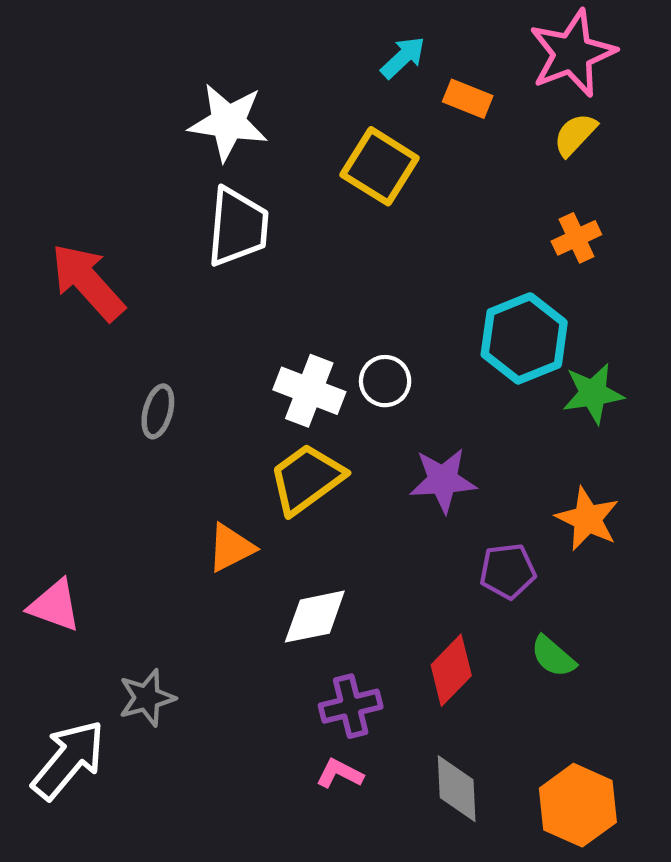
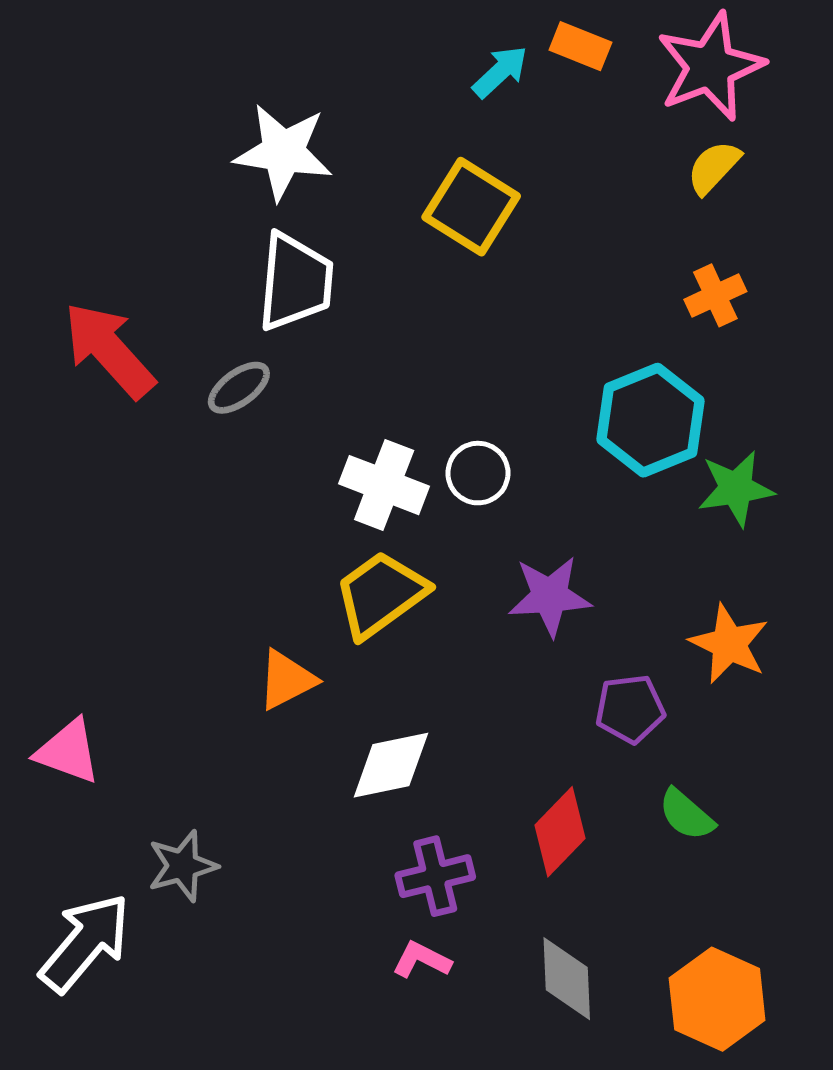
orange rectangle: (468, 99) -> (580, 46), moved
gray ellipse: (158, 411) -> (239, 388), moved, turned 39

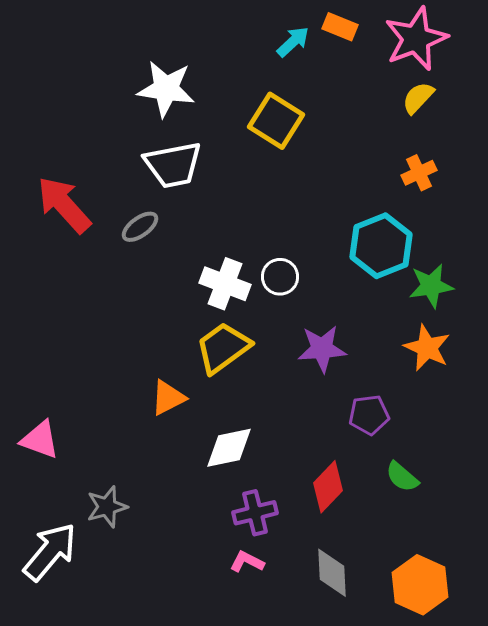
white trapezoid: (295, 282) -> (173, 165), turned 74
orange star: (729, 644) -> (427, 348), moved

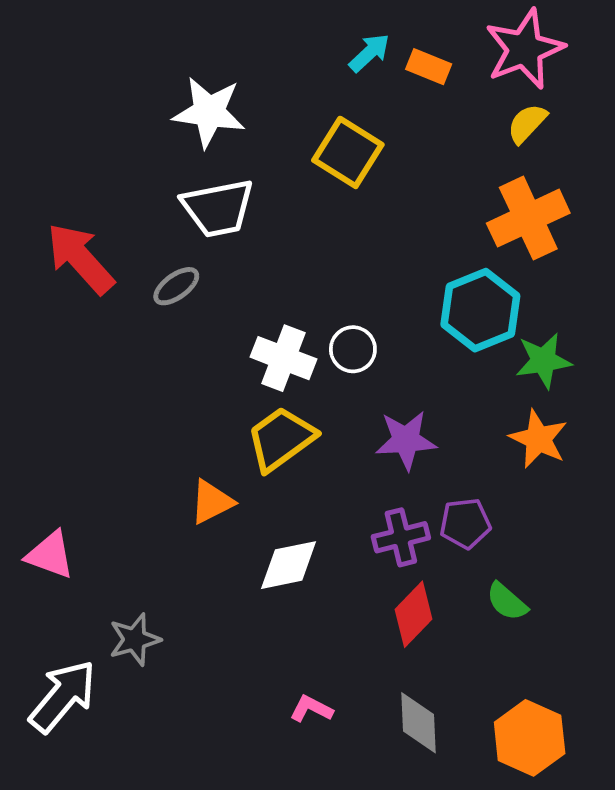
orange rectangle: (340, 27) -> (429, 67), moved
orange cross: (419, 173) -> (528, 218), size x1.8
purple cross: (255, 513) -> (401, 537), moved

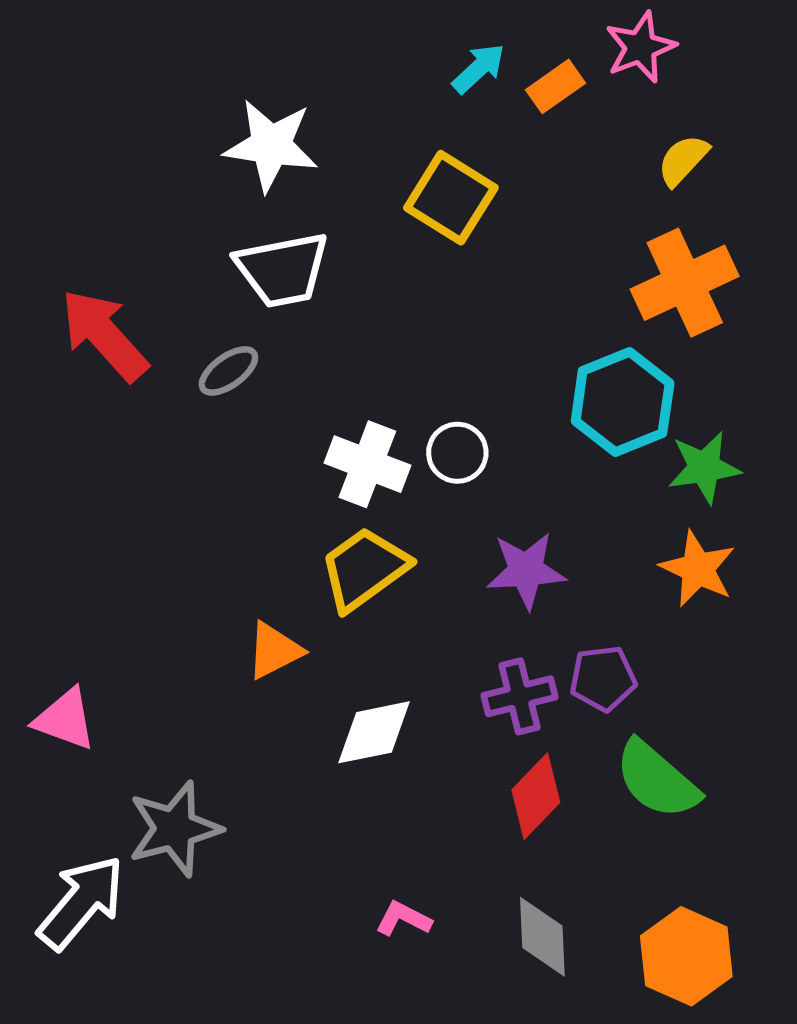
pink star: (525, 49) -> (640, 47), moved, size x0.7
orange rectangle: (429, 67) -> (555, 86), turned -57
green semicircle: (507, 602) -> (657, 780), size x1.6
gray star: (135, 639) -> (174, 829), size x1.4

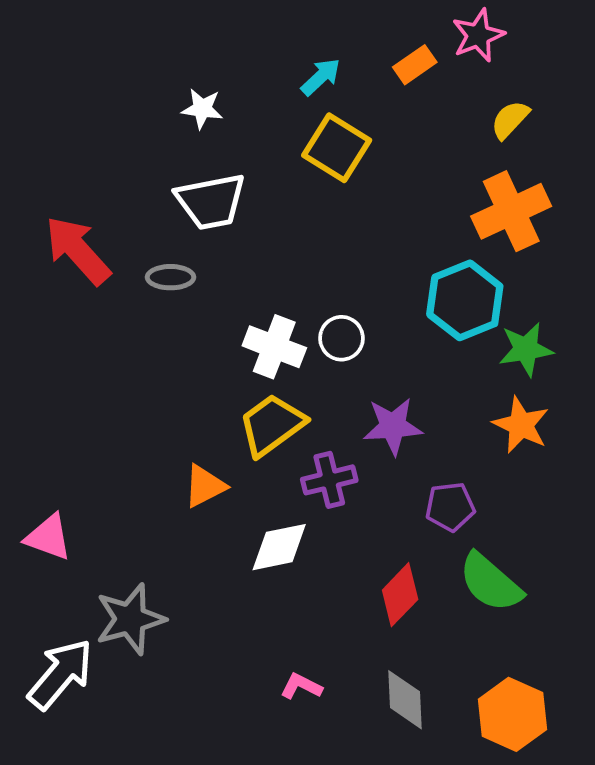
cyan arrow: (479, 68) -> (321, 77), moved
white star: (271, 145) -> (202, 109), size x0.6
gray ellipse: (228, 371) -> (170, 277), turned 36
purple cross: (519, 696) -> (329, 480), moved

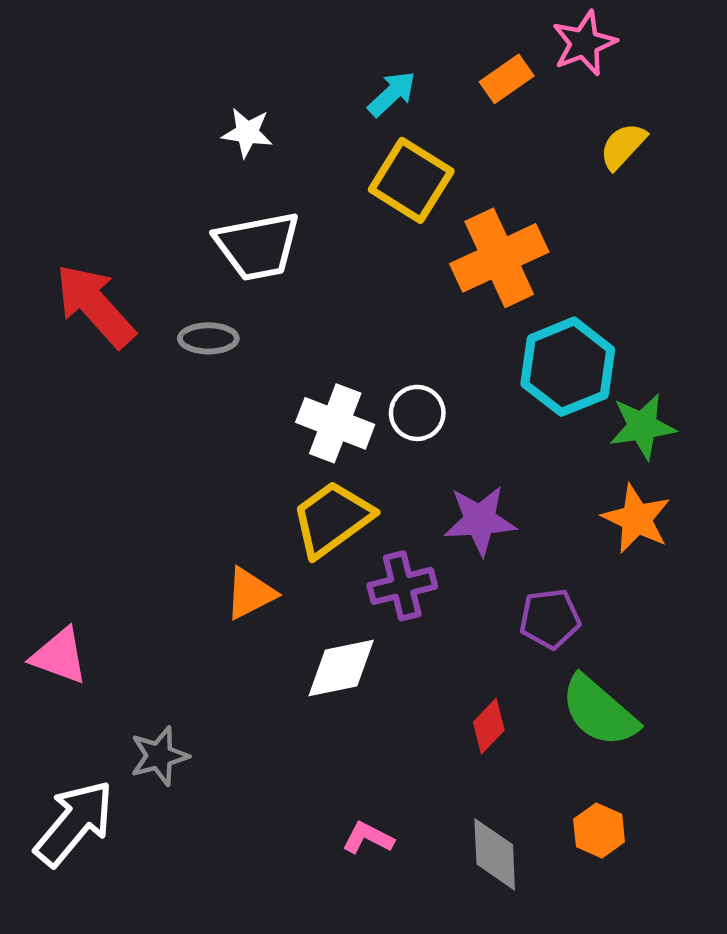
orange cross: (511, 211) -> (499, 258), moved
red diamond: (400, 595) -> (489, 726), size x0.7
gray star: (130, 619) -> (159, 756), size x0.7
orange hexagon: (512, 714) -> (599, 830), moved, size x0.6

